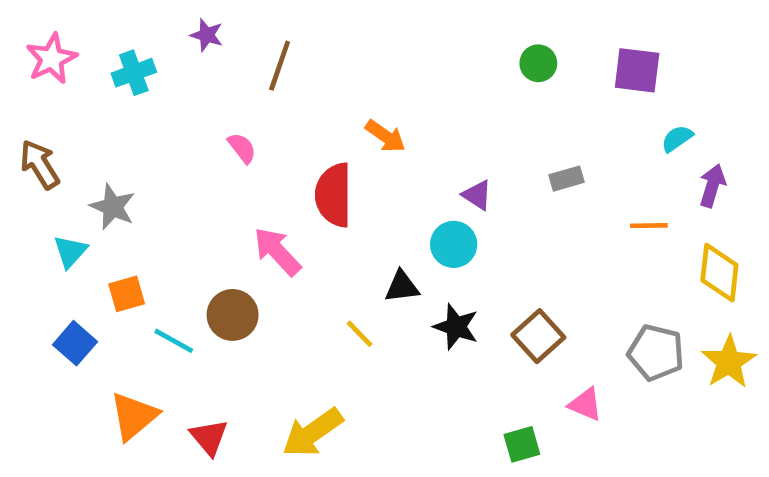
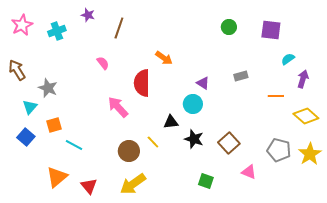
yellow diamond: (719, 273) -> (306, 116), turned -55
brown circle: (233, 315) -> (129, 151), moved
blue square: (75, 343) -> (26, 137), moved
green square: (522, 444) -> (206, 181), moved, turned 35

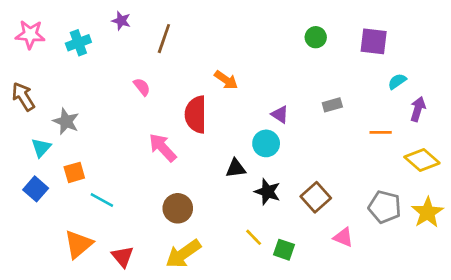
pink star: (22, 25) -> (30, 34), turned 30
yellow line: (153, 142) -> (254, 237), moved

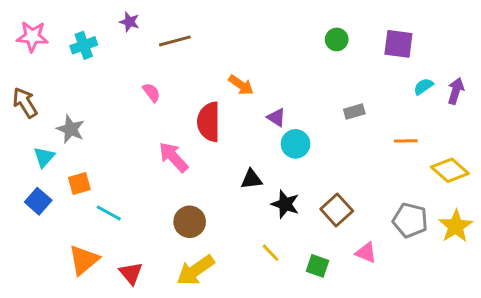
brown line: (164, 39) -> (175, 41), turned 56
purple arrow: (418, 109) -> (456, 91), moved
purple triangle: (280, 114) -> (276, 117), moved
cyan circle: (266, 143) -> (295, 144), moved
green square: (284, 250) -> (318, 266), moved

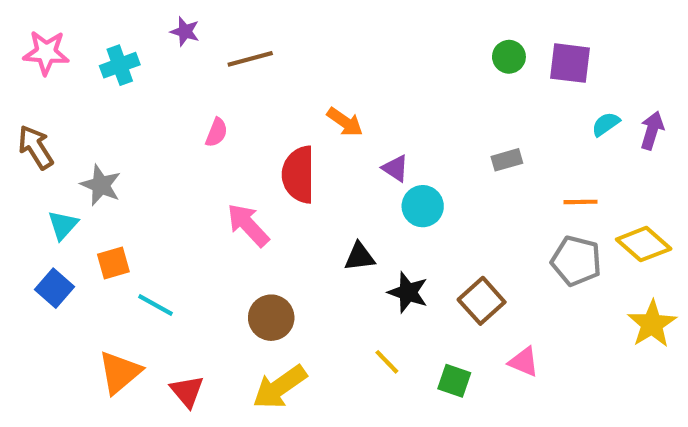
green circle: (337, 39) -> (509, 57), moved
pink semicircle: (151, 92) -> (217, 132), turned 60
gray pentagon: (410, 220) -> (576, 261), moved

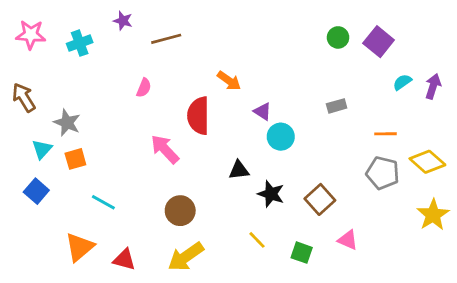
purple square: (570, 63) -> (379, 42), turned 32
orange square: (113, 263) -> (75, 159), moved
red triangle: (187, 391) -> (124, 260), turned -35

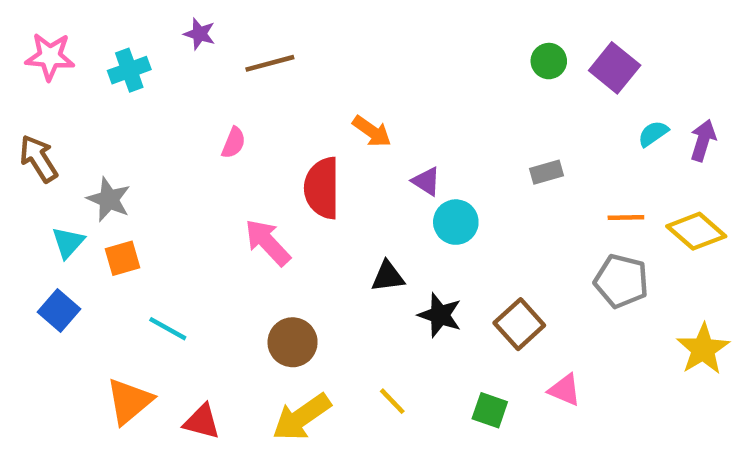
yellow diamond: (427, 162) -> (696, 231), moved
yellow line: (257, 240) -> (392, 401), moved

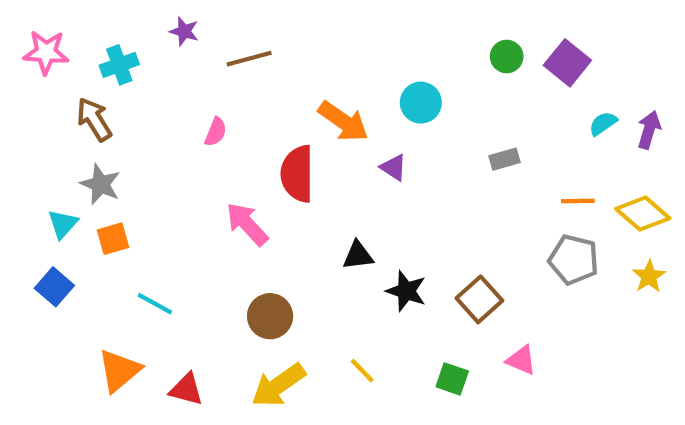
orange arrow: (372, 131) -> (343, 121), size x1.4
brown arrow: (39, 159) -> (94, 119), moved
cyan circle: (456, 222) -> (421, 103), moved
yellow star: (703, 349) -> (649, 276), moved, size x0.7

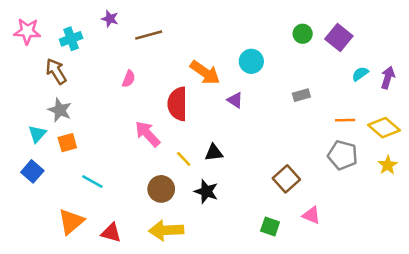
black star: (406, 291) -> (206, 191), moved
yellow line: (362, 371) -> (184, 159), moved
yellow arrow: (278, 385) -> (166, 230), turned 32

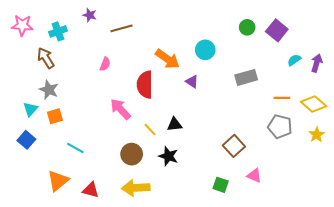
gray rectangle: (301, 95) -> (246, 77), size x1.5

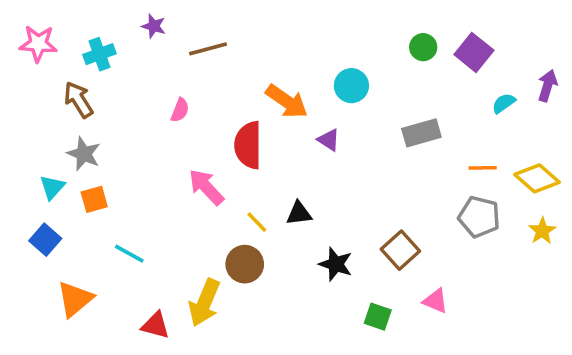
purple arrow: (317, 63) -> (547, 86), moved
brown circle: (132, 154) -> (245, 264), moved
black star: (168, 156) -> (336, 264), moved
orange triangle: (58, 181) -> (75, 299), moved
yellow arrow: (136, 188) -> (204, 303), moved, turned -64

